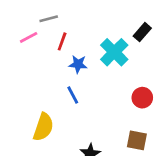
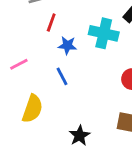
pink line: (29, 37) -> (19, 64), moved
cyan cross: (114, 52) -> (104, 33), turned -32

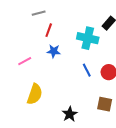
blue star: (67, 45) -> (54, 51), moved
blue line: (62, 76) -> (87, 70), moved

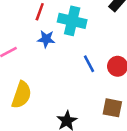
cyan cross: (88, 38) -> (72, 21), moved

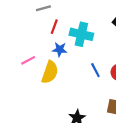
yellow semicircle: (21, 95) -> (50, 72), moved

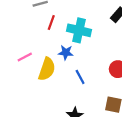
blue star: (60, 49) -> (66, 53), moved
blue line: (95, 70) -> (80, 77), moved

